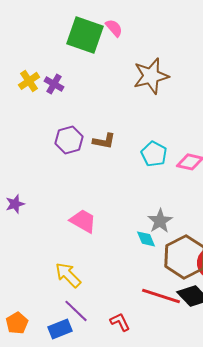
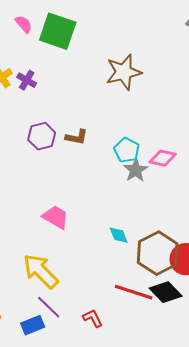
pink semicircle: (114, 28) -> (24, 24), moved
gray star: (160, 221) -> (136, 170), moved
yellow arrow: (68, 275) -> (41, 271), size x1.4

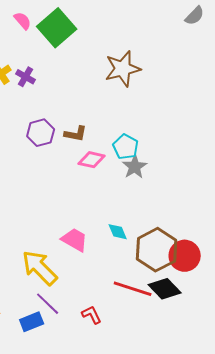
green square: (58, 31) -> (57, 28), turned 30
pink diamond: (163, 158) -> (92, 160), moved
pink trapezoid: (56, 217) -> (75, 240), moved

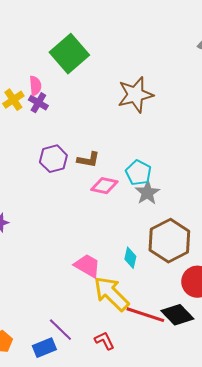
pink semicircle: (23, 21) -> (35, 86), moved, turned 36
cyan diamond: (118, 232) -> (130, 258), turned 35
brown hexagon: (157, 250) -> (169, 241), moved
yellow arrow: (40, 268) -> (111, 294), moved

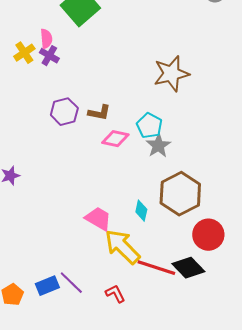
brown star: (135, 95) -> (171, 74), moved
blue rectangle: (44, 348) -> (47, 286), moved

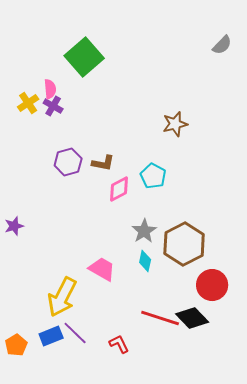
brown star: (171, 74) -> (175, 124), size x0.7
pink diamond: (115, 139) -> (119, 189), turned -40
gray star: (158, 146) -> (144, 231), moved
yellow arrow: (122, 247) -> (62, 297), moved, turned -108

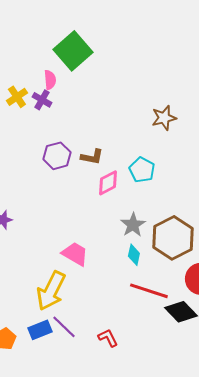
pink semicircle: (50, 89) -> (50, 80), moved
pink trapezoid: (102, 269) -> (75, 254), moved
red line: (160, 318) -> (149, 291), moved

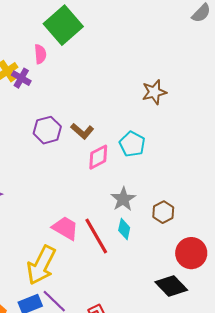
purple cross: (42, 100) -> (21, 78), moved
brown L-shape: (92, 157) -> (82, 131), turned 30
brown hexagon: (173, 238) -> (163, 212), size x0.5
red line: (149, 291) -> (96, 236), moved, turned 42

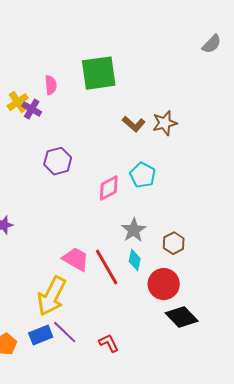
green square: (63, 25) -> (99, 73), moved, turned 33
brown L-shape: (82, 131) -> (134, 124), moved
red circle: (191, 253) -> (164, 284), moved

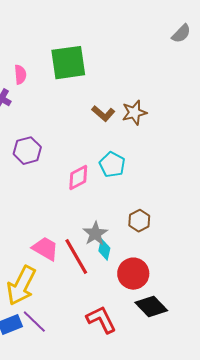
gray star: (134, 230) -> (95, 234), moved
brown hexagon: (174, 243) -> (139, 221), moved
red L-shape: (109, 343) -> (101, 320), moved, size x1.5

